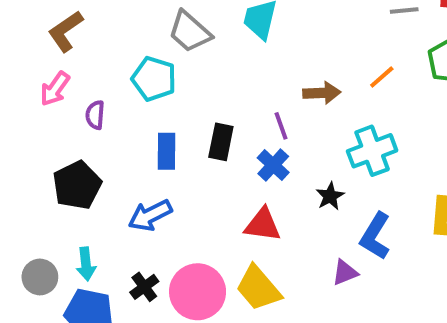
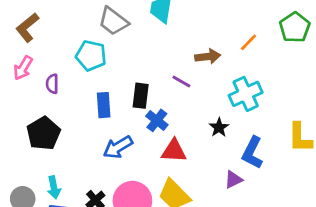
purple line: (281, 126) -> (181, 82), turned -36
blue cross: (273, 165) -> (157, 120), moved
blue arrow: (150, 215) -> (118, 147), moved

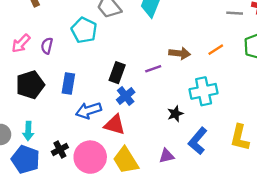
pink arrow: (23, 68) -> (21, 43), moved
purple line: (181, 82) -> (153, 69), turned -63
blue rectangle: (104, 105) -> (68, 84), moved
red triangle: (174, 151) -> (115, 125), moved
purple triangle: (233, 180) -> (167, 156), moved

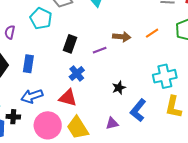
black rectangle: (117, 73) -> (70, 44), moved
cyan cross: (204, 91) -> (165, 76), moved
blue arrow: (89, 110) -> (32, 96), moved
black cross: (60, 149) -> (13, 117), moved, turned 32

